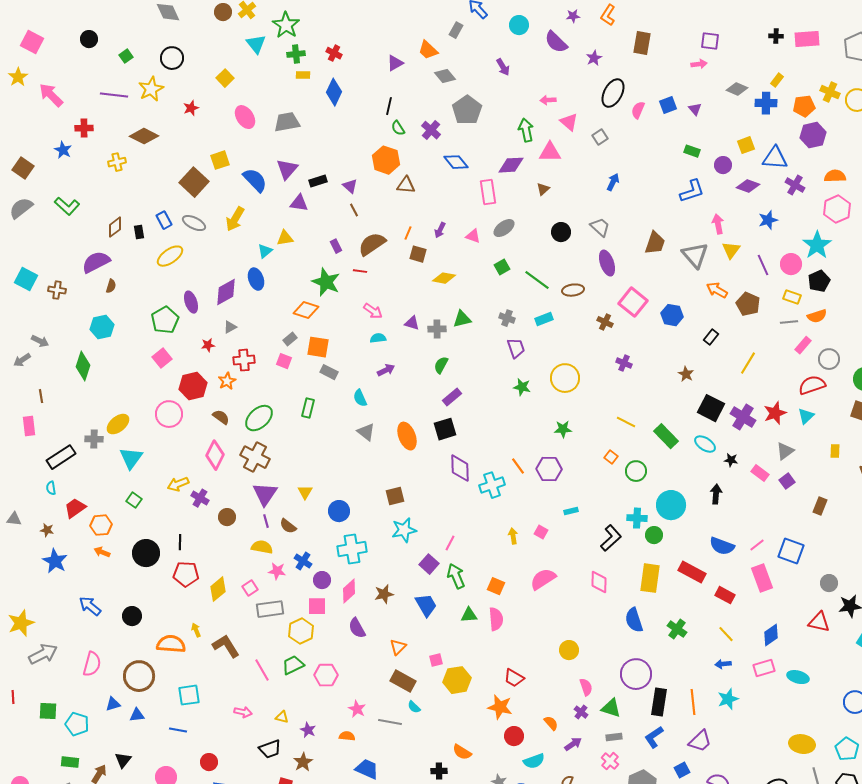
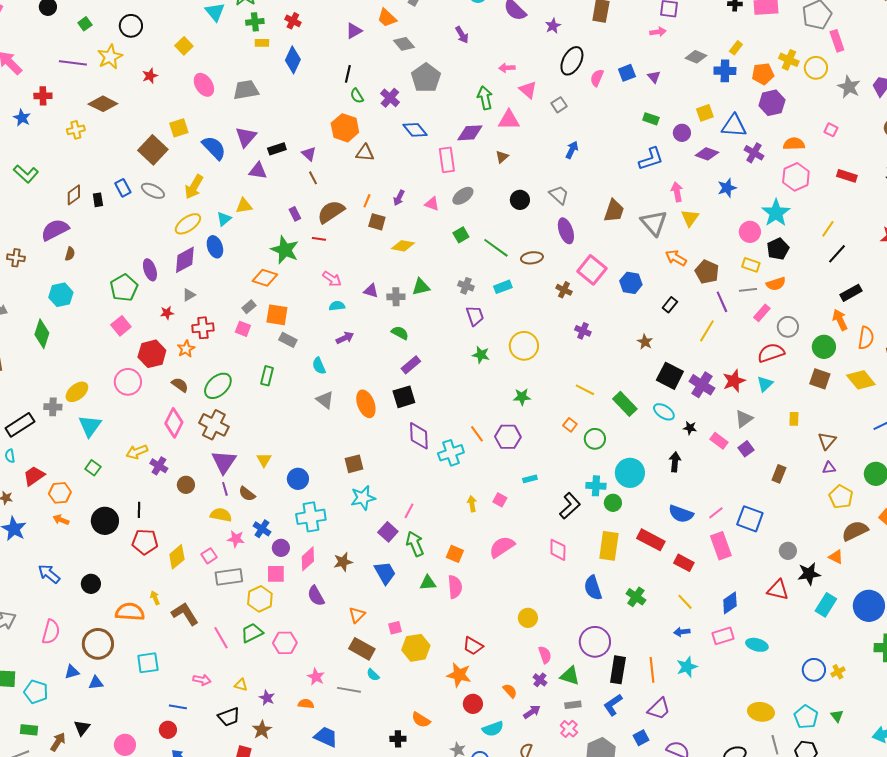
yellow ellipse: (170, 256) -> (188, 224), moved
purple line: (763, 265) -> (722, 302), moved
green semicircle: (441, 365) -> (400, 333), turned 90
blue line: (178, 730) -> (178, 707), moved

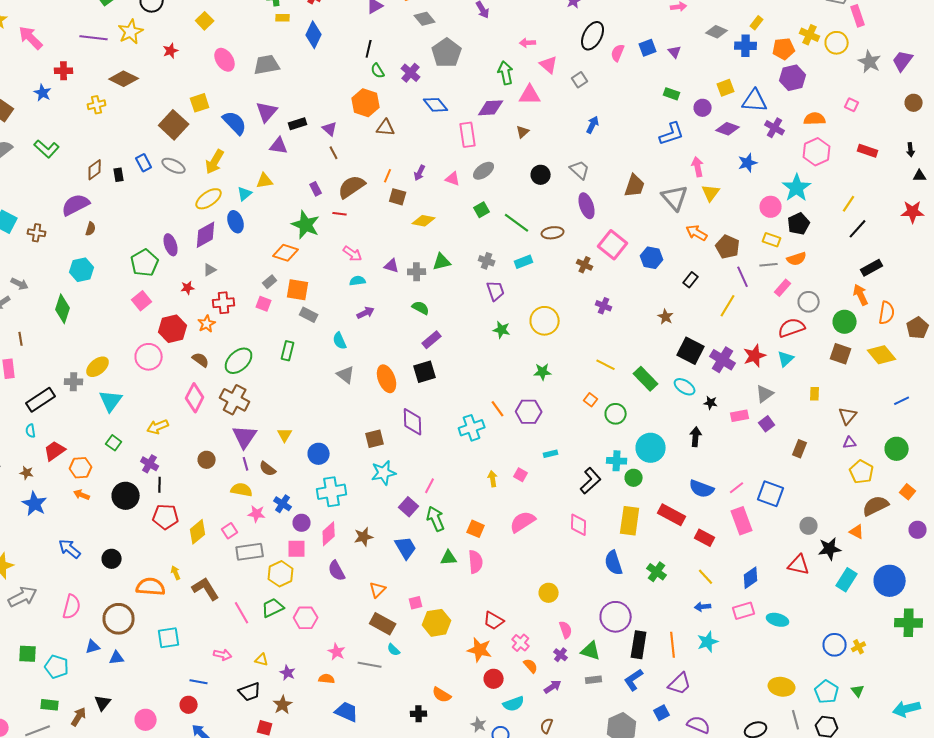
purple diamond: (419, 436) -> (413, 422), moved
pink rectangle: (719, 441) -> (740, 416), turned -48
purple cross: (159, 466) -> (150, 464), moved
pink cross: (569, 729) -> (521, 643), moved

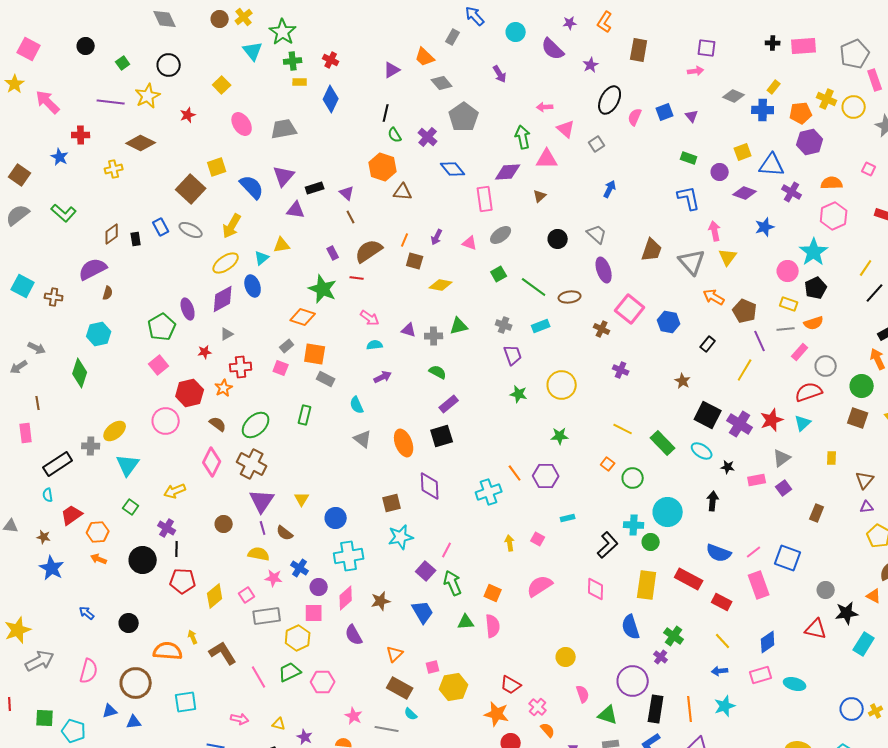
blue L-shape: (672, 134) -> (689, 198), turned -84
blue arrow: (70, 549) -> (87, 613), size x0.7
purple cross: (561, 655) -> (661, 657), moved

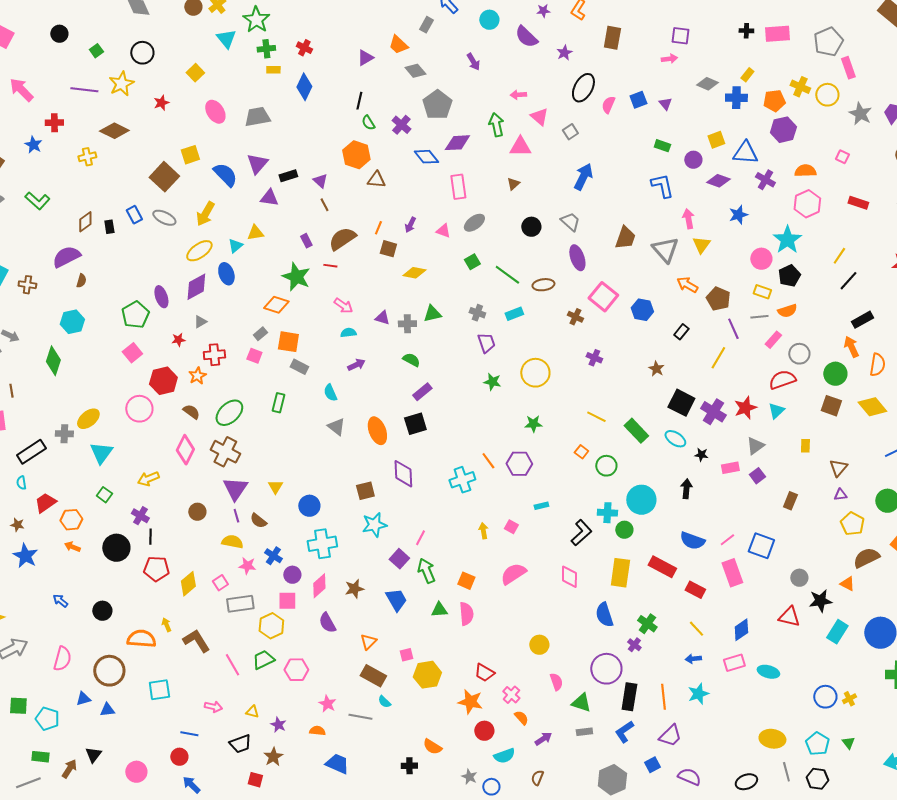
purple diamond: (508, 172) -> (457, 143), moved
blue arrow: (610, 189) -> (583, 177), size x1.5

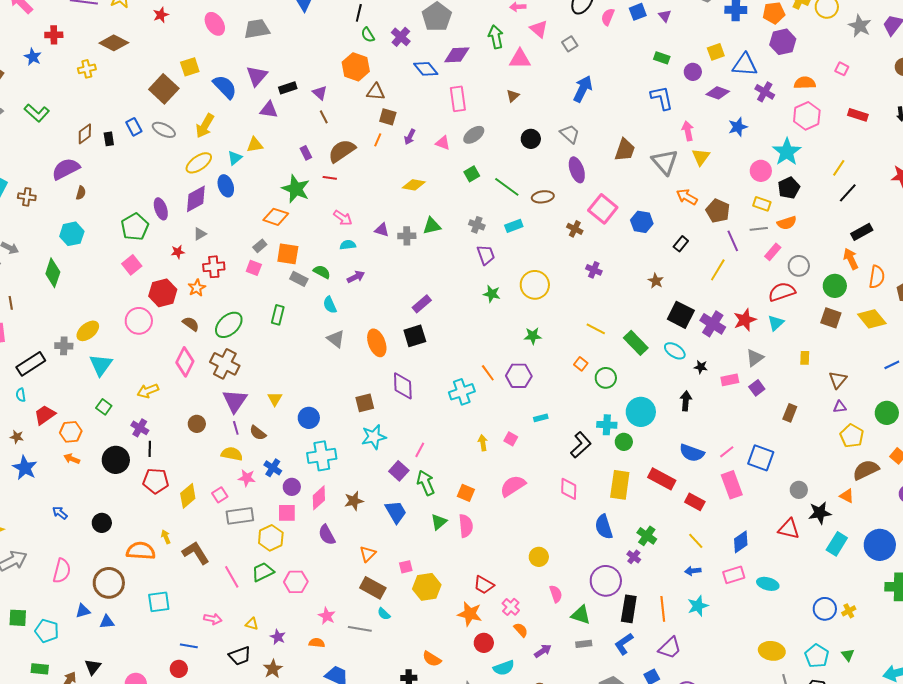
brown square: (388, 249) -> (388, 117), moved
green semicircle: (411, 360) -> (322, 272), moved
green triangle: (439, 610) -> (439, 522), turned -36

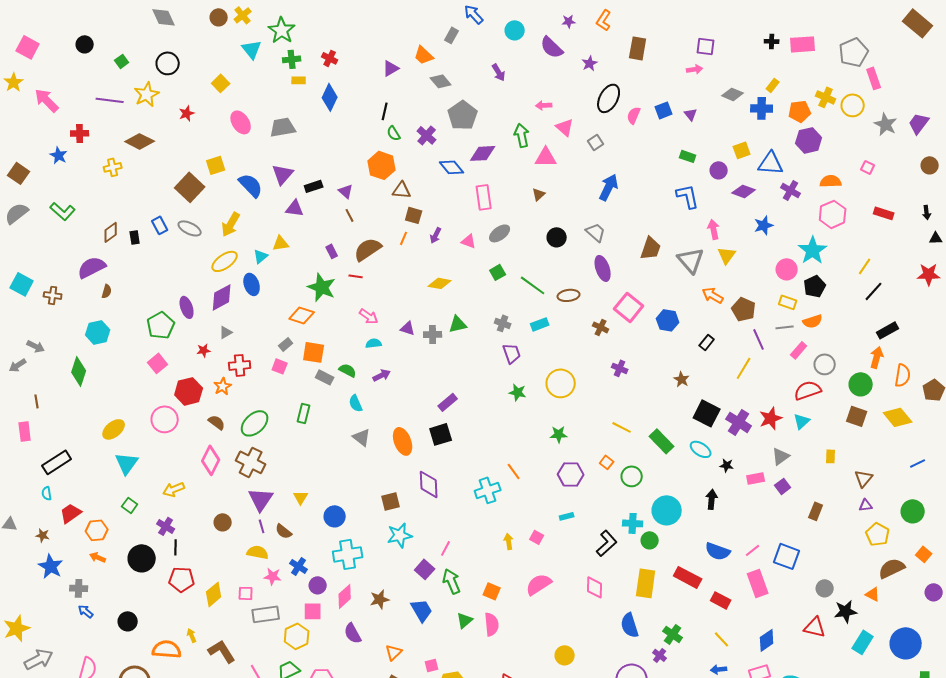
orange arrow: (851, 259) -> (877, 357), turned 40
gray cross: (64, 346) -> (79, 588), moved
purple hexagon: (519, 376) -> (571, 474), moved
pink square: (220, 495) -> (246, 593), turned 35

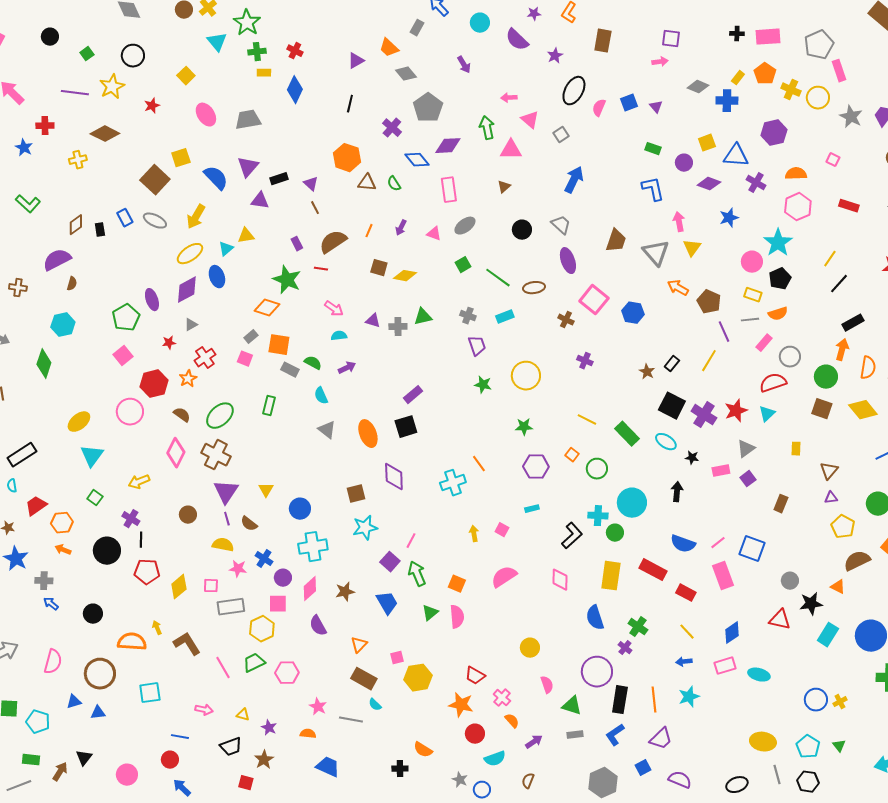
orange pentagon: (800, 111) -> (765, 74), moved, turned -30
green semicircle: (394, 133) -> (394, 184), moved
brown square: (414, 215) -> (379, 268), moved
black rectangle: (707, 342) -> (672, 364), moved
red cross: (240, 365) -> (205, 358), turned -30

